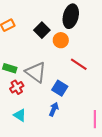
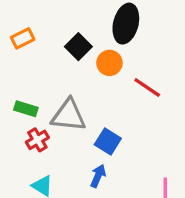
red line: (79, 64) -> (147, 87), moved
gray triangle: (36, 72) -> (69, 115), turned -30

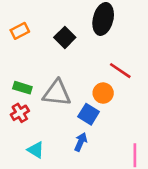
orange circle: (109, 63) -> (103, 93), moved
red cross: (37, 140) -> (20, 113), moved

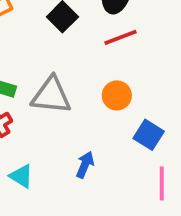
red line: (120, 71) -> (121, 37), moved, turned -55
blue square: (89, 114) -> (149, 135), moved

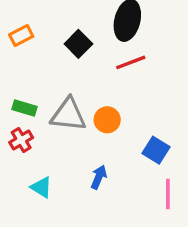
orange circle: (117, 95) -> (107, 120), moved

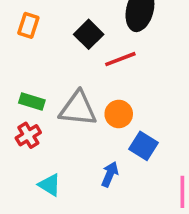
orange rectangle: (21, 35) -> (28, 25), turned -45
red line: (131, 62) -> (120, 59), moved
blue square: (156, 150) -> (143, 146), moved

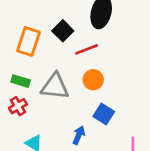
orange rectangle: (28, 25) -> (29, 41), moved, size x1.5
orange circle: (119, 114) -> (93, 80), moved

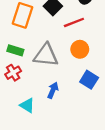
blue arrow: (79, 135) -> (53, 90), moved

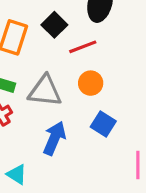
blue arrow: (53, 90) -> (54, 138), size x1.5
cyan triangle: (27, 105) -> (17, 174), moved

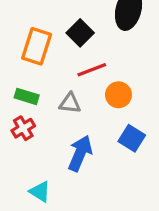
red line: (83, 47) -> (92, 70), moved
gray triangle: (45, 91) -> (70, 103), size x0.6

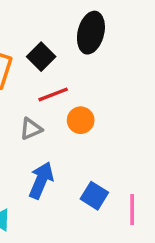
gray triangle: (70, 103) -> (31, 129), turned -30
blue square: (132, 138) -> (94, 196), moved

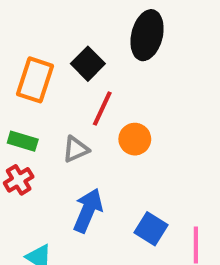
red line: (53, 94) -> (102, 109), turned -44

